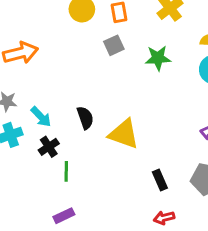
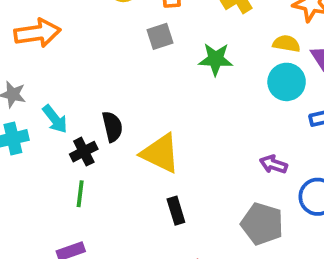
black cross: (49, 147) -> (84, 152), moved
black rectangle: (160, 180) -> (176, 211), moved

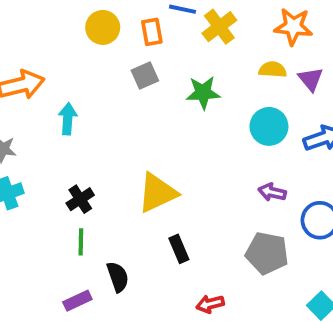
cyan circle: (287, 82) -> (269, 126), moved
cyan arrow: (55, 119) -> (68, 119), moved, turned -132
black semicircle: (112, 127) -> (118, 277), moved
yellow triangle: (160, 153) -> (157, 193), turned -45

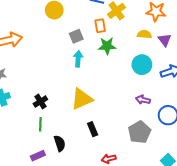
orange rectangle: (152, 32) -> (100, 26), moved
cyan arrow: (68, 119) -> (78, 59), moved
gray pentagon: (267, 253) -> (140, 132), turned 30

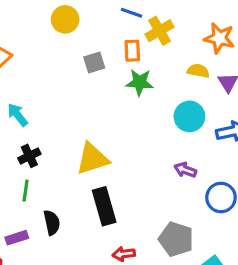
cyan arrow: (78, 59) -> (18, 115), moved, turned -49
black rectangle: (93, 129) -> (104, 206), size x1.6
gray pentagon: (140, 132) -> (176, 239), moved, turned -30

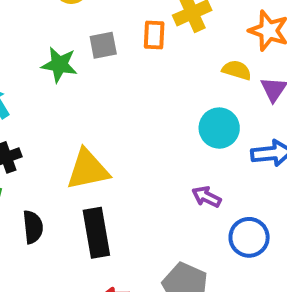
green star: (140, 82) -> (59, 65), moved
black semicircle: (52, 223) -> (33, 227), moved

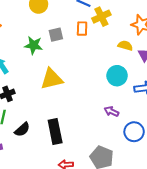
yellow triangle: (88, 170) -> (52, 79), moved
black semicircle: (33, 227) -> (22, 130), turned 56

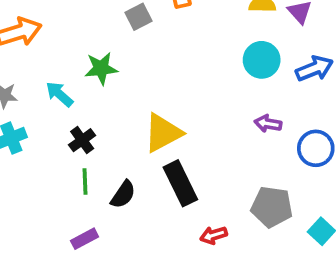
green star: (34, 45) -> (101, 68), moved
yellow triangle: (52, 79) -> (163, 133), moved

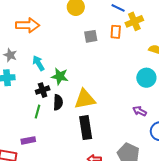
green star: (101, 68) -> (60, 76), moved
black semicircle: (123, 194) -> (58, 102), moved, turned -49

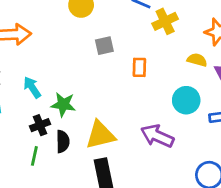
orange rectangle: (116, 32) -> (139, 67), moved
purple arrow: (140, 111) -> (157, 136), moved, size x1.6

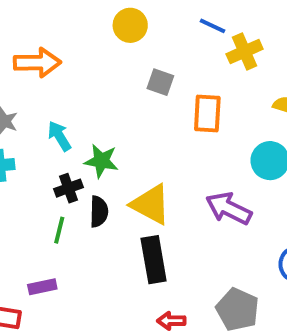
gray square: (104, 46) -> (160, 82), turned 30
orange rectangle: (139, 67) -> (207, 113), size x1.4
yellow triangle: (100, 135) -> (151, 204), turned 40

